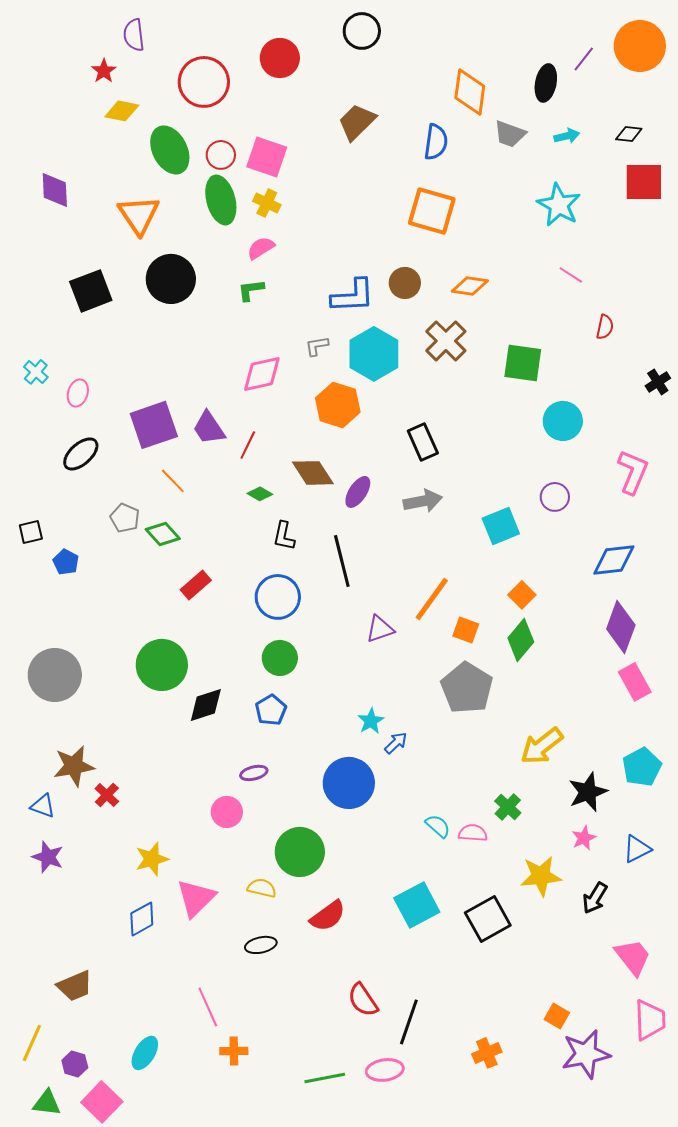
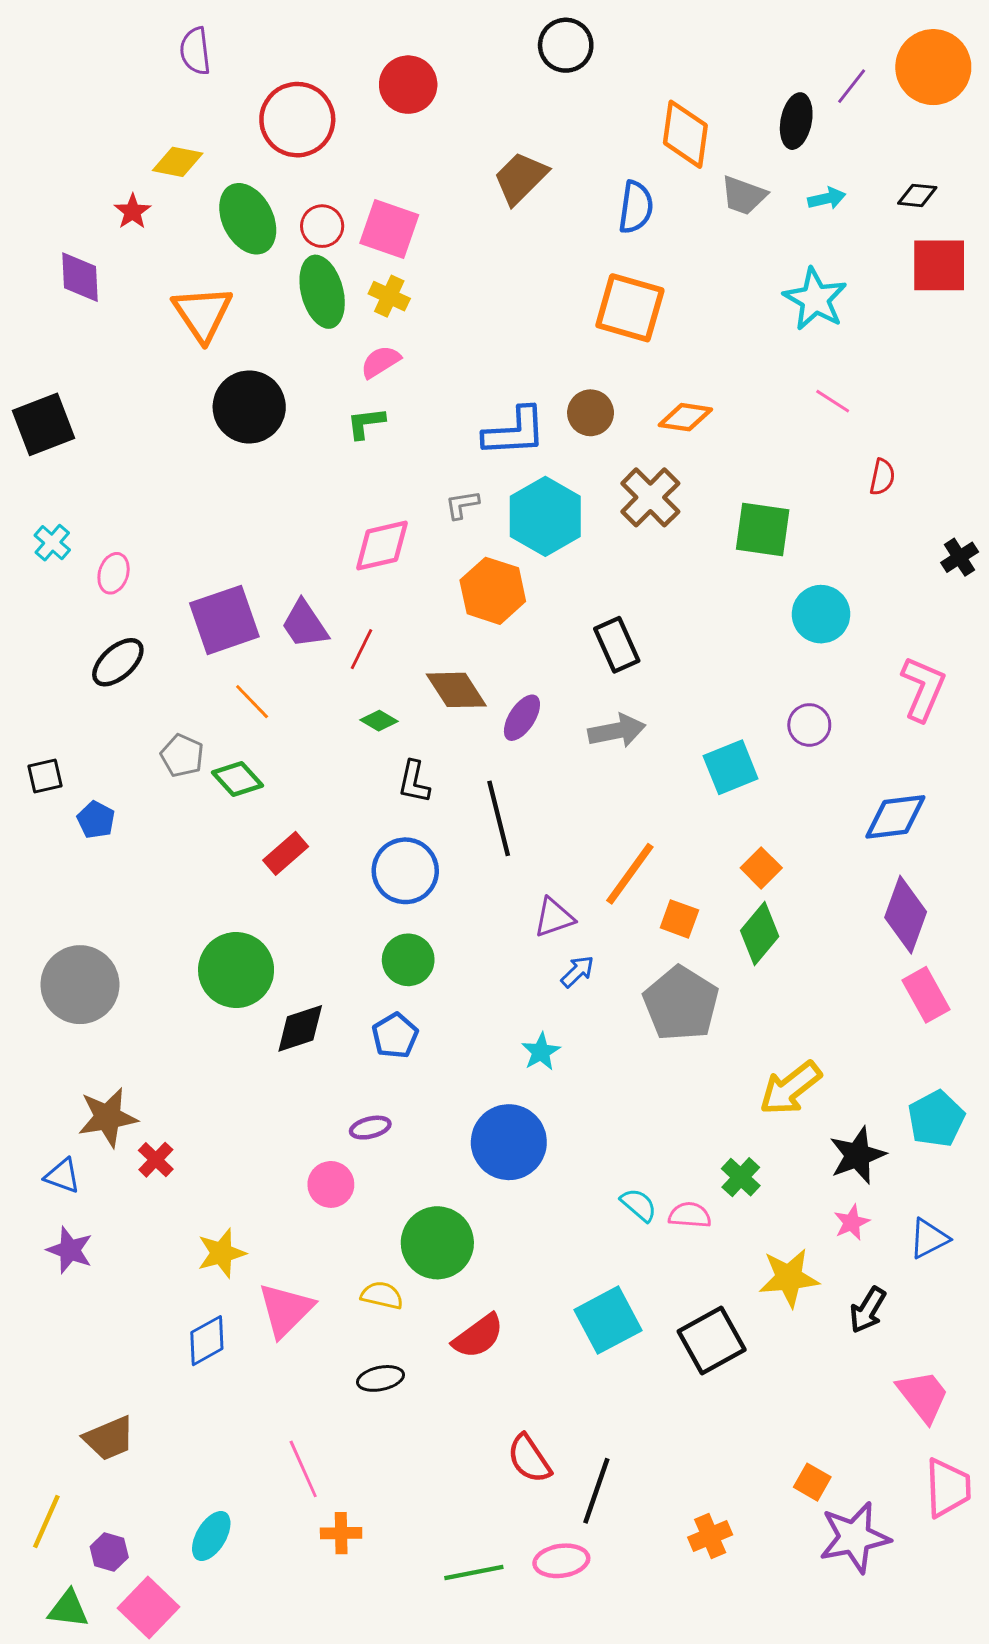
black circle: (362, 31) -> (566, 45), moved
red star: (104, 71) -> (132, 212), moved
black square: (91, 291) -> (43, 424), moved
blue arrow: (396, 743) -> (577, 971), moved

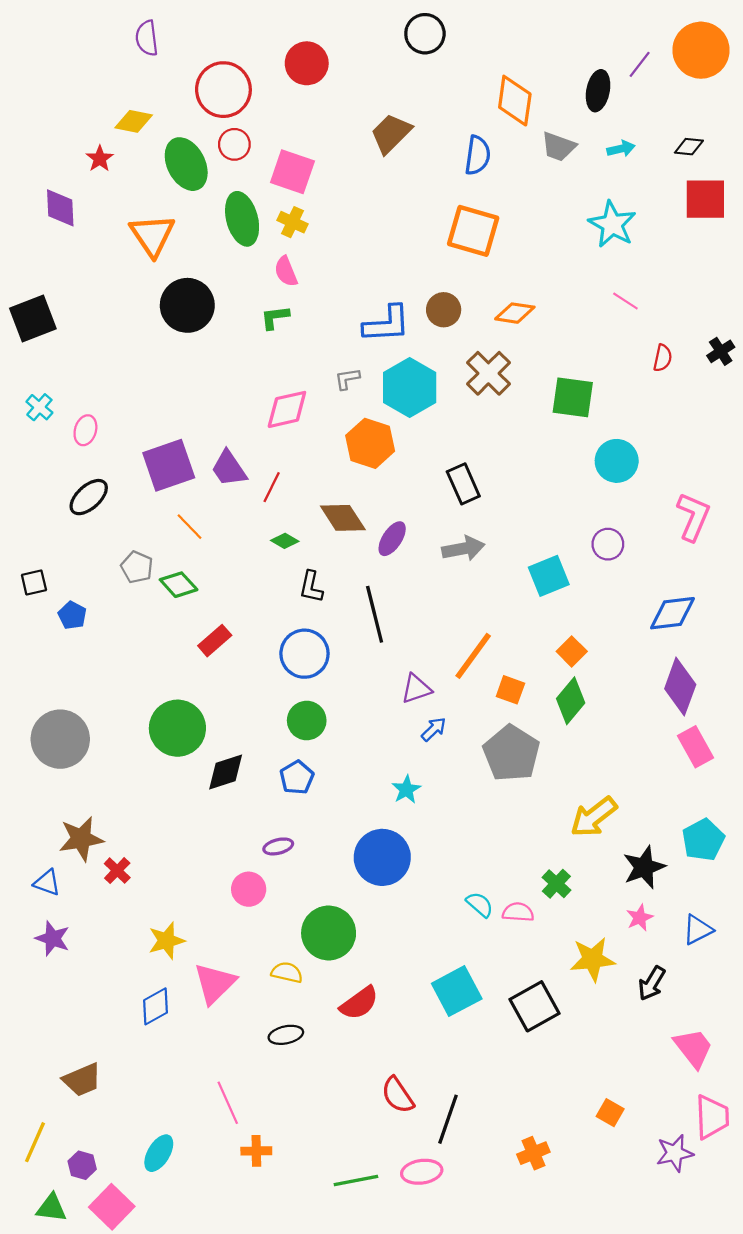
red circle: (322, 226) -> (234, 144), moved
pink semicircle: (380, 362) -> (286, 271), turned -80
black cross: (960, 557) -> (721, 351), moved
purple star: (855, 1537) -> (675, 1153), moved, size x0.7

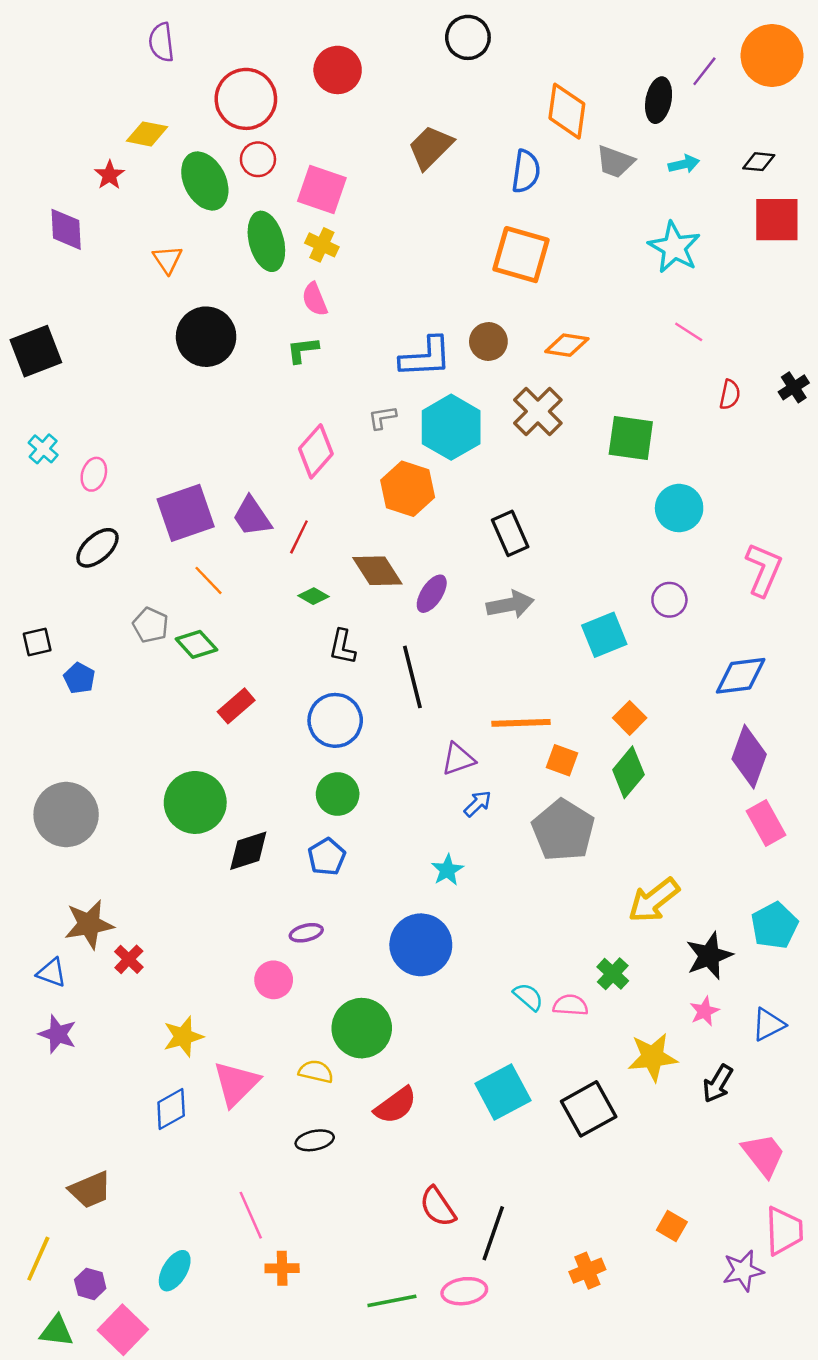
orange triangle: (152, 235) -> (167, 259), size x0.6
pink diamond: (287, 409) -> (316, 451), turned -36
orange line: (473, 656) -> (521, 723), turned 52

